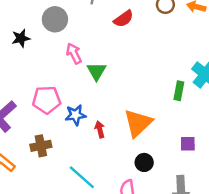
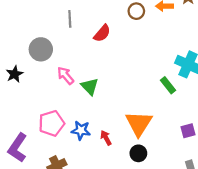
green rectangle: (179, 91) -> (168, 85), turned -35
blue star: (76, 115) -> (81, 130), turned 30
black circle: (144, 162) -> (138, 153), moved

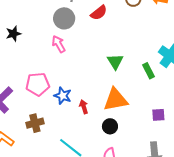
gray circle: (41, 49) -> (64, 18), moved
green triangle: (90, 86) -> (115, 62), moved
orange triangle: (139, 123) -> (116, 100), turned 36

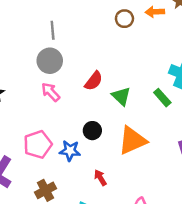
red semicircle: (99, 13) -> (94, 81), moved
red arrow: (84, 107) -> (100, 178), moved
black circle: (110, 126) -> (92, 131), moved

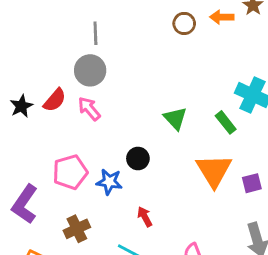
red semicircle: (94, 81) -> (55, 100), moved
orange triangle: (132, 140) -> (214, 171), moved, turned -40

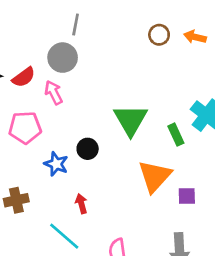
green triangle: (175, 118) -> (131, 120), size x1.5
pink pentagon: (70, 172) -> (25, 128), moved

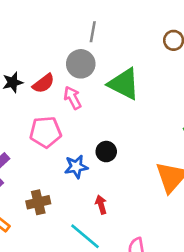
green triangle: (131, 120) -> (124, 84), moved, turned -32
blue star: (56, 164) -> (76, 167), turned -30

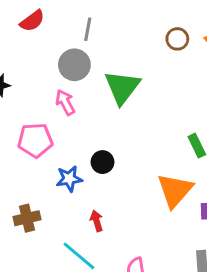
red semicircle: (43, 83) -> (32, 21), moved
green triangle: (124, 84) -> (122, 87), turned 40

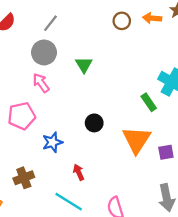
gray line: (88, 29) -> (51, 23), turned 36
green triangle: (122, 87) -> (84, 65), size x0.6
black circle: (102, 162) -> (94, 123), moved

